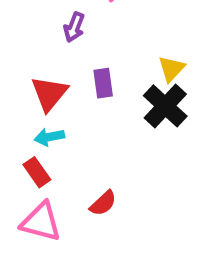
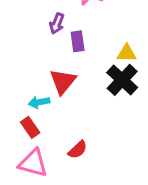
yellow triangle: (171, 69) -> (127, 53), turned 48
purple rectangle: (103, 83) -> (78, 41), moved
red triangle: (49, 93) -> (63, 81), moved

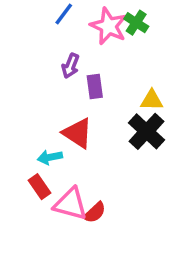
red triangle: (63, 81) -> (77, 133), turned -36
pink triangle: (33, 163) -> (71, 204), moved

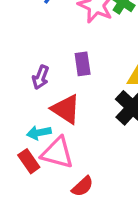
purple arrow: (71, 66) -> (41, 77), moved
pink triangle: (71, 204) -> (57, 153), moved

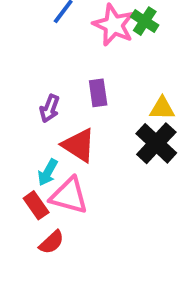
cyan arrow: (39, 133) -> (48, 172), turned -50
red semicircle: (83, 186) -> (52, 242), moved

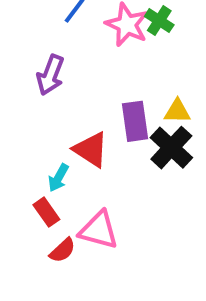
purple rectangle: (98, 93) -> (135, 121), moved, size x1.4
purple arrow: (50, 108) -> (50, 75), moved, size x1.4
pink triangle: (69, 196) -> (99, 230), moved

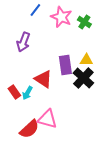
green cross: (159, 21) -> (84, 22), moved
red rectangle: (46, 212) -> (14, 92), moved
red semicircle: (62, 250) -> (29, 129), size x1.5

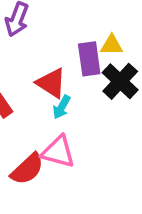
yellow triangle: (86, 60) -> (112, 45), moved
cyan arrow: (27, 93) -> (62, 107), moved

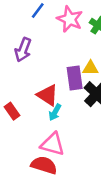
red semicircle: (27, 169) -> (44, 165), moved, turned -120

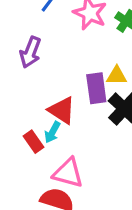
red rectangle: (12, 111) -> (34, 142), moved
cyan arrow: (55, 112) -> (52, 132), moved

